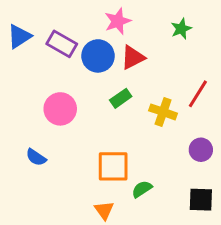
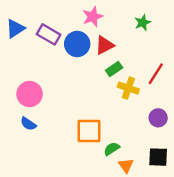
green rectangle: (121, 98) -> (114, 69), moved
pink circle: (60, 109) -> (30, 94), moved
orange triangle: (104, 210) -> (126, 165), moved

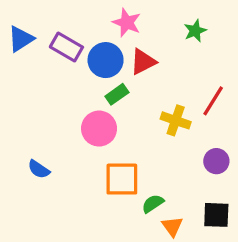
pink star: (93, 17) -> (127, 23), turned -30
green rectangle: (114, 69) -> (117, 94), moved
pink circle: (30, 94) -> (99, 129), moved

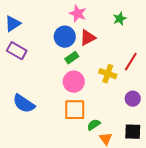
purple rectangle: (66, 47) -> (17, 51), moved
pink circle: (99, 129) -> (74, 82), moved
blue semicircle: (39, 169) -> (24, 104), size x1.6

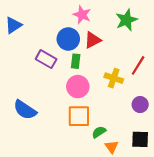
green star: (120, 19) -> (126, 20), size x1.5
purple rectangle: (17, 51) -> (46, 59), moved
green rectangle: (72, 58) -> (76, 61), turned -48

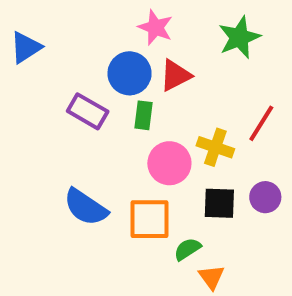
pink circle: (78, 87) -> (169, 163), moved
blue semicircle: (25, 110) -> (86, 207), moved
black square: (140, 139) -> (219, 203), moved

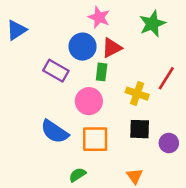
green rectangle: (143, 115) -> (102, 72), moved
pink circle: (169, 163) -> (89, 101), moved
purple circle: (265, 197) -> (169, 143), moved
green semicircle: (187, 249) -> (77, 175), moved

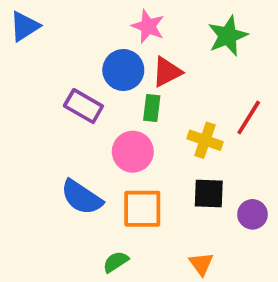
blue triangle: (16, 30) -> (25, 26), moved

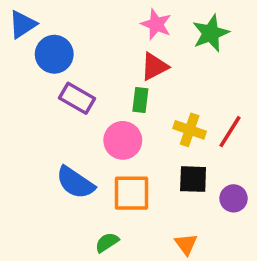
pink star: (148, 26) -> (156, 24), moved
blue circle: (123, 70) -> (54, 54), moved
red line: (249, 117) -> (230, 132), moved

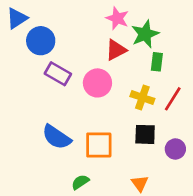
green star: (211, 33) -> (145, 34), moved
green rectangle: (140, 100) -> (157, 62), moved
pink circle: (123, 140) -> (97, 83), moved

